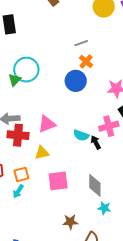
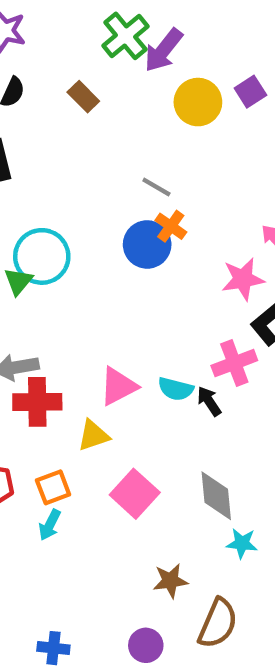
gray line: (81, 43) -> (156, 187), turned 56
blue circle: (76, 81) -> (147, 244), moved
pink triangle: (47, 124) -> (118, 386), moved
pink square: (58, 181) -> (135, 494), turned -35

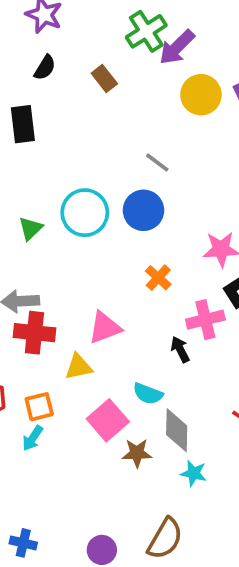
orange cross: (171, 226) -> (158, 278), moved
cyan circle: (42, 256) -> (85, 213), moved
cyan semicircle: (176, 389) -> (148, 394), moved
brown star: (170, 581) -> (137, 453), moved

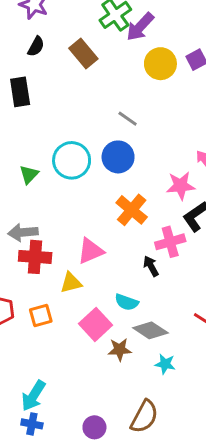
brown rectangle: (104, 79) -> (83, 54), size x1.4
orange cross: (158, 278) -> (132, 210), size x1.5
gray diamond: (177, 430) -> (150, 330), turned -56
cyan arrow: (33, 438) -> (33, 396), moved, size x1.5

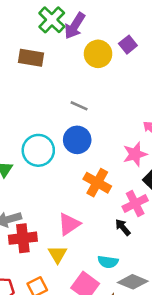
brown rectangle: (83, 54) -> (31, 58), turned -30
yellow triangle: (71, 283) -> (58, 254), turned -36

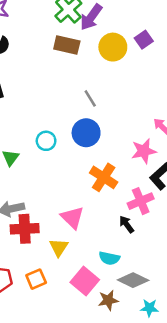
brown rectangle: (31, 58) -> (67, 45), moved
gray line: (79, 106) -> (90, 98), turned 30
cyan circle: (38, 150) -> (46, 141), size x0.6
pink triangle: (69, 224) -> (72, 218), turned -45

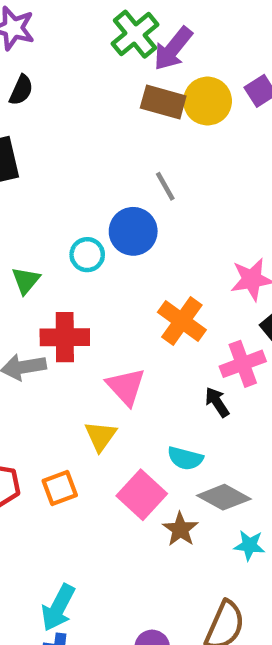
brown rectangle: (67, 45) -> (163, 102), moved
blue circle: (86, 133) -> (133, 231), moved
red cross: (25, 229) -> (65, 337), moved
brown star: (108, 300) -> (180, 529), turned -30

